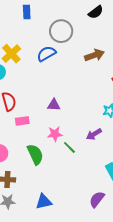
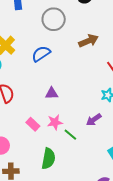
blue semicircle: (46, 54) -> (41, 54), moved
pink rectangle: (22, 121) -> (33, 124), moved, turned 56
green semicircle: (35, 154) -> (48, 159), moved, turned 40

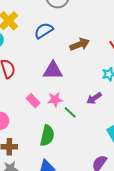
brown arrow: (88, 41) -> (80, 44), moved
purple triangle: (52, 93) -> (53, 71), size x1.5

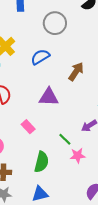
brown arrow: (80, 44) -> (76, 71), turned -36
pink star: (55, 100) -> (78, 156), moved

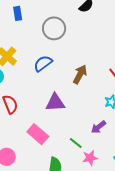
pink rectangle: (28, 127) -> (38, 134), size x1.5

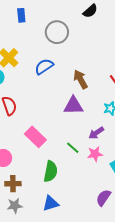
brown arrow: (80, 74) -> (80, 79), turned -60
purple triangle: (55, 103) -> (73, 106), moved
pink star: (90, 158) -> (95, 154), moved

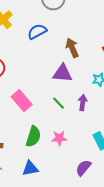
purple arrow: (96, 133) -> (83, 103), turned 126
green line: (73, 148) -> (59, 103), moved
pink star: (95, 154) -> (59, 138), moved

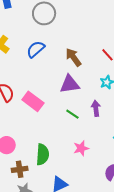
pink rectangle: (22, 101) -> (33, 101), moved
green semicircle: (33, 136) -> (43, 154), moved

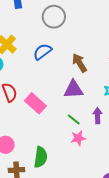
pink star: (81, 148) -> (78, 138), moved

